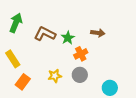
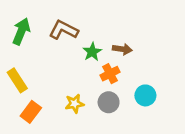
brown arrow: (98, 33) -> (122, 49), moved
brown L-shape: (45, 34) -> (64, 30), moved
cyan circle: (110, 88) -> (145, 95), moved

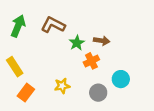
gray circle: (109, 102) -> (98, 93), moved

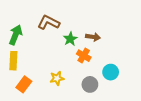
green arrow: (18, 26) -> (16, 35), moved
orange cross: (91, 61) -> (84, 56), turned -32
yellow rectangle: (15, 67) -> (13, 61), turned 36

